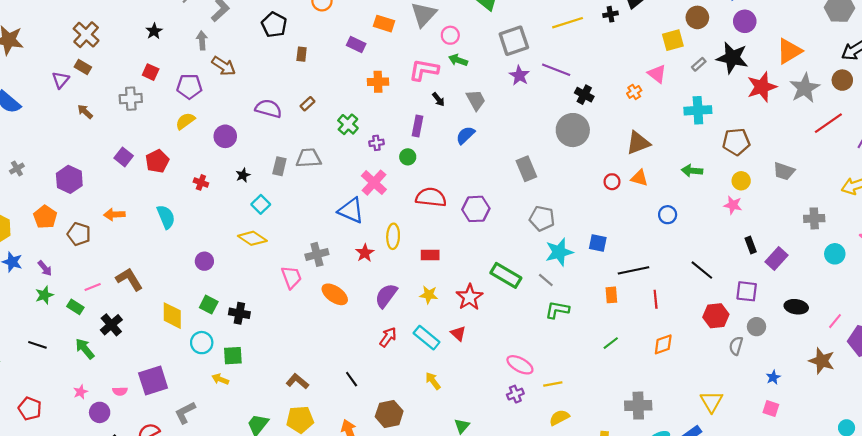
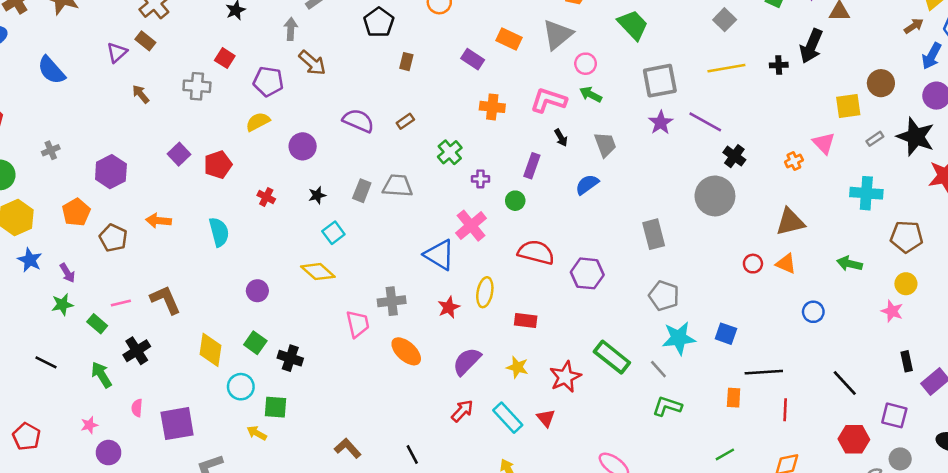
pink semicircle: (120, 391) -> (137, 408), moved, turned 88

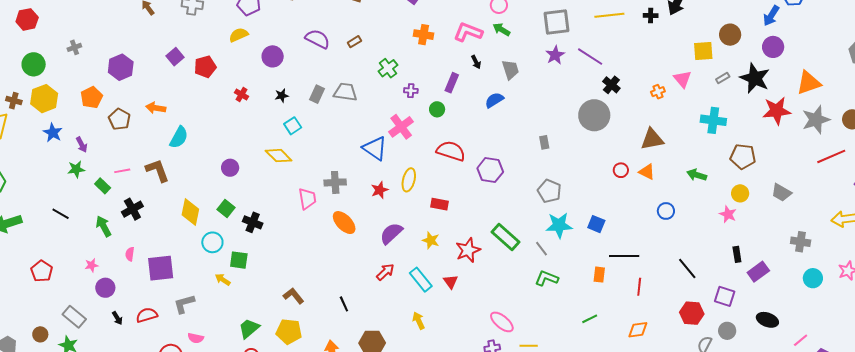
cyan semicircle: (219, 232) -> (179, 137), moved, turned 40
gray rectangle: (654, 234) -> (544, 142), size x0.6

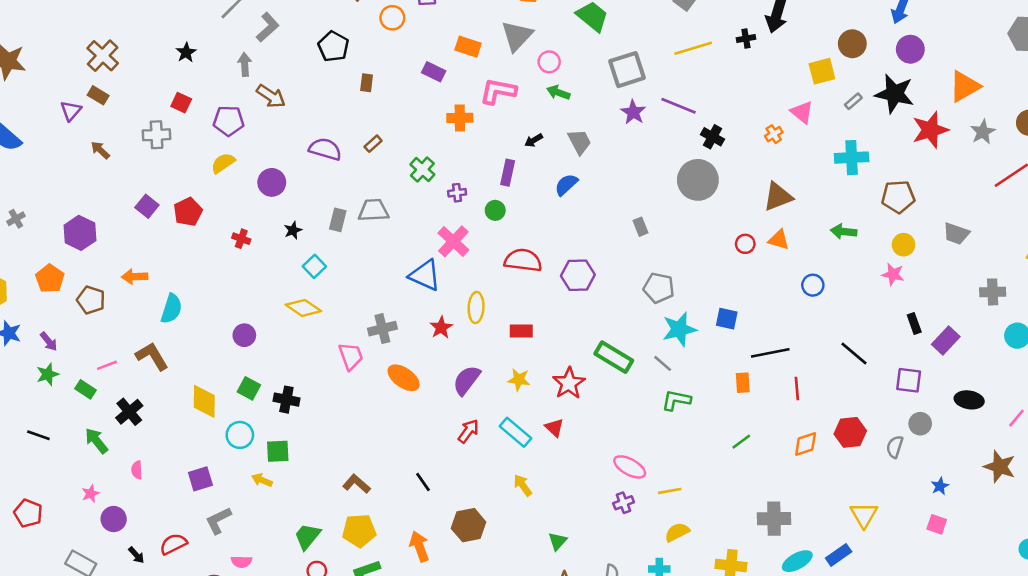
pink L-shape: (468, 32) -> (498, 91), moved
black arrow: (476, 62) -> (534, 140), turned 96
gray star: (816, 120) -> (983, 132), size x0.7
purple square: (161, 268) -> (200, 479), moved, size x0.7
red hexagon: (692, 313) -> (850, 432), moved

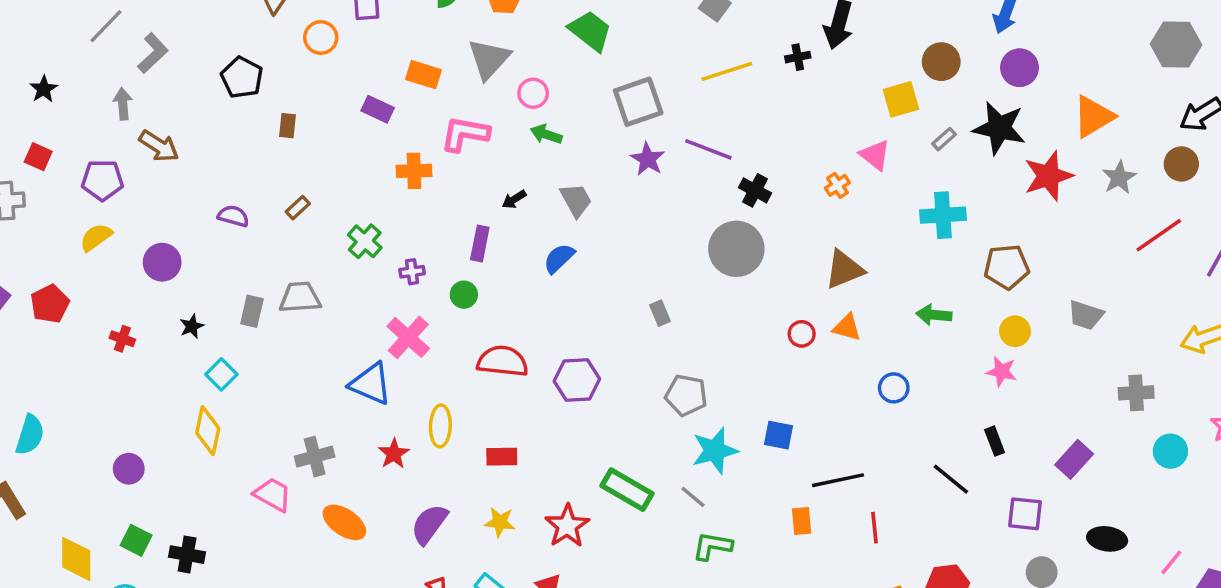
purple semicircle: (325, 149) -> (233, 216), size x0.7
yellow diamond: (303, 308) -> (208, 431), turned 68
black rectangle: (914, 324) -> (995, 441), moved
pink trapezoid: (351, 356) -> (273, 494), turned -40

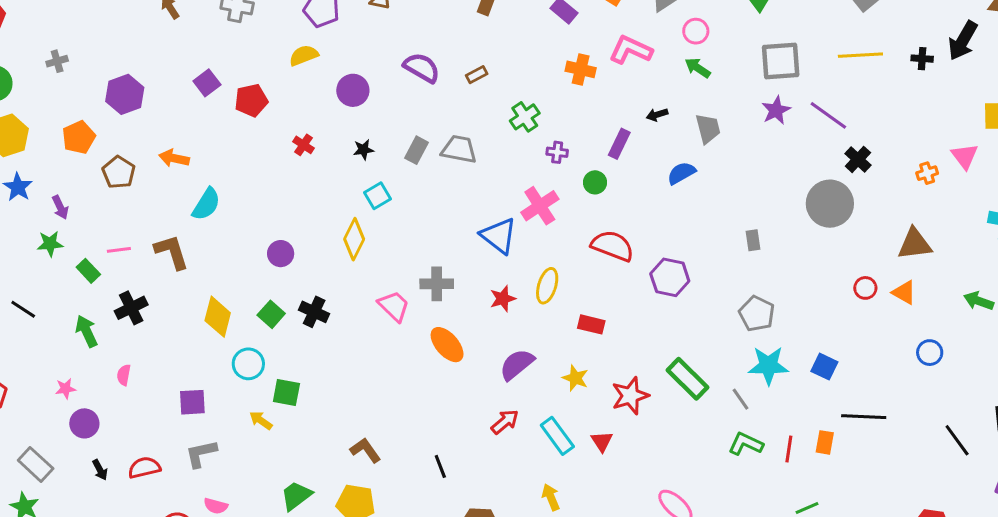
purple semicircle: (233, 216) -> (422, 68), size x1.4
red line: (875, 528) -> (789, 449), moved
black cross: (187, 555) -> (314, 312), moved

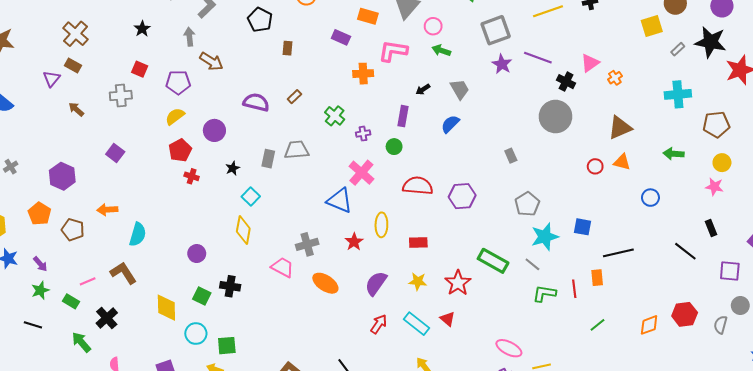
red pentagon: (251, 100) -> (180, 150), moved
pink triangle: (965, 156) -> (590, 63), moved, turned 48
black line: (23, 309) -> (33, 325), moved
gray pentagon: (757, 314) -> (527, 204), turned 30

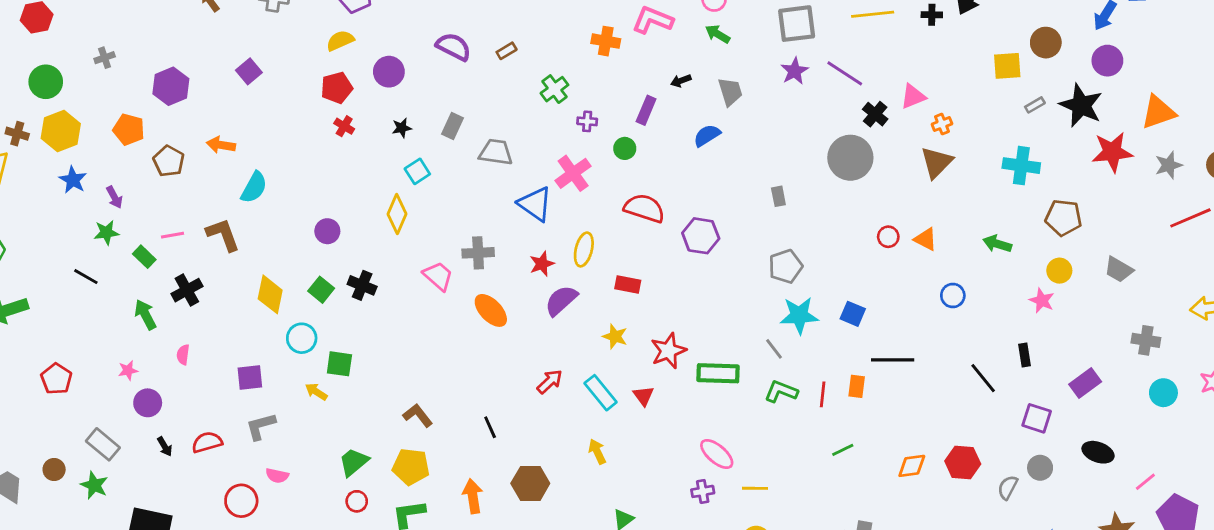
brown triangle: (620, 128) -> (936, 162), moved, turned -35
gray trapezoid: (297, 150) -> (496, 152), moved
orange pentagon: (39, 214) -> (129, 129), turned -30
green rectangle: (493, 261) -> (718, 373), moved, turned -40
purple semicircle: (376, 283) -> (561, 301), moved

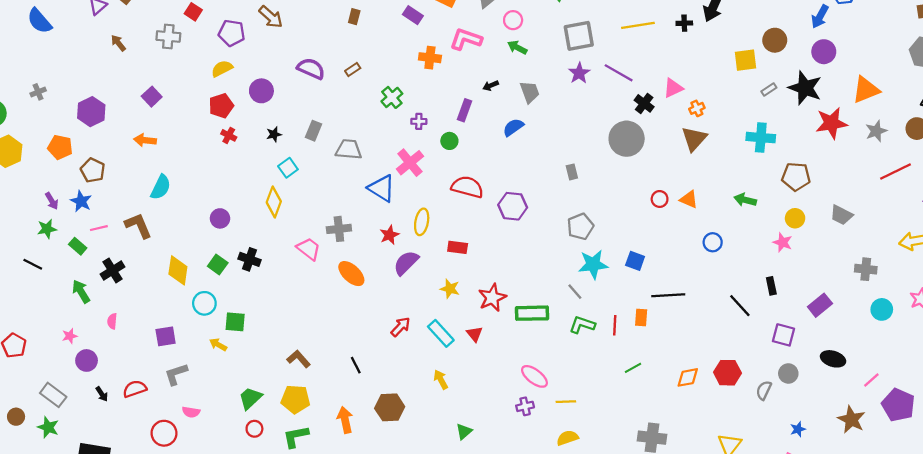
orange arrow: (221, 145) -> (145, 140), moved
blue star: (73, 180) -> (81, 201), moved

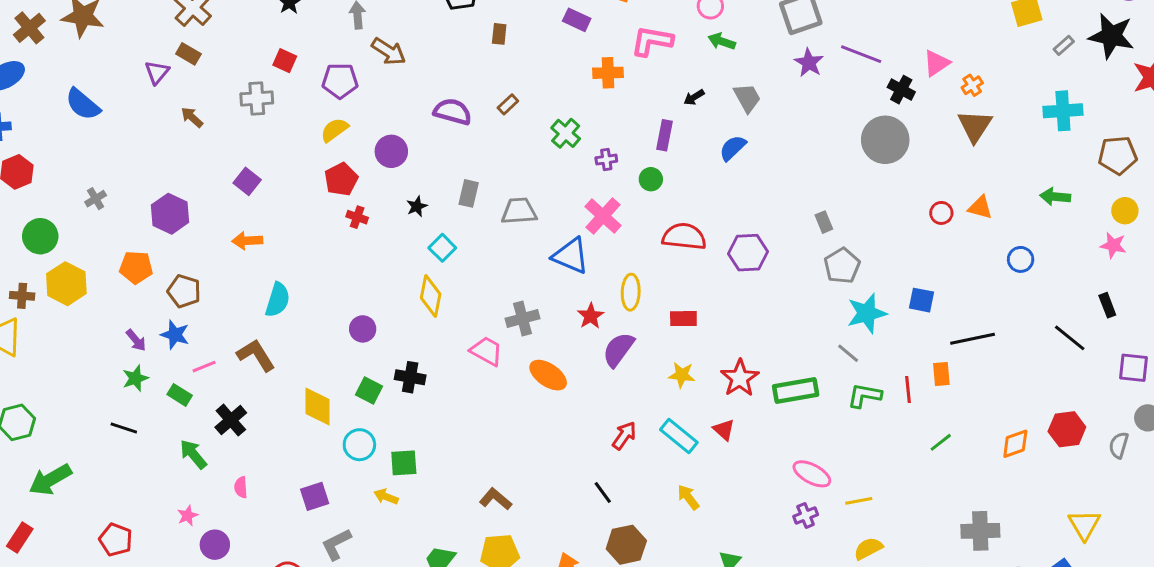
gray rectangle: (572, 172) -> (824, 222), moved
black line: (356, 365) -> (603, 492), moved

